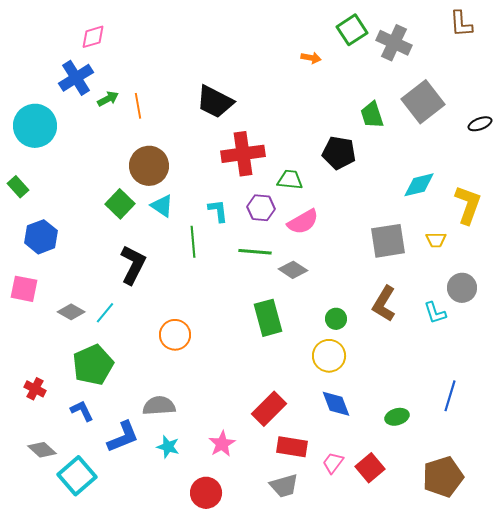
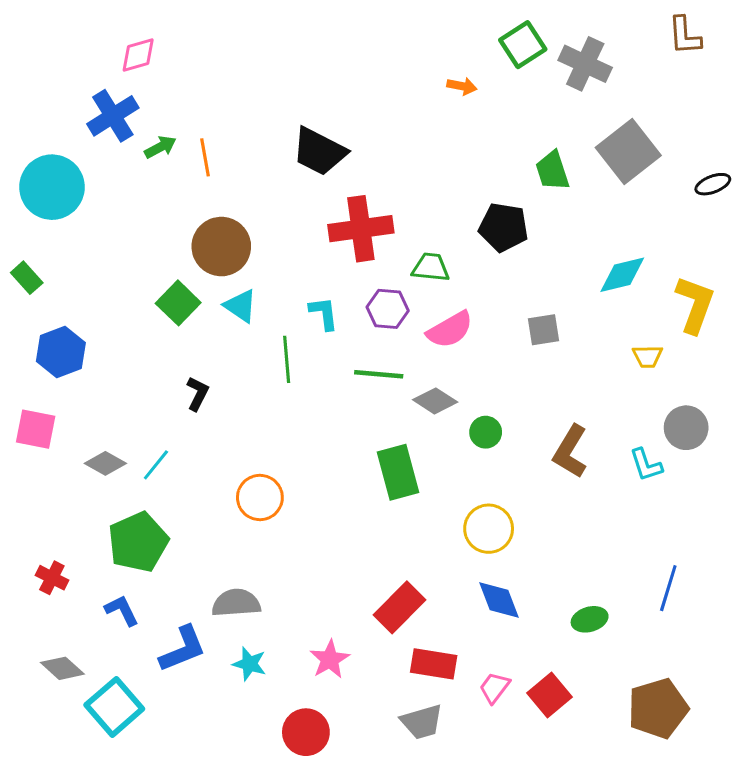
gray square: (388, 241) -> (544, 330), moved, size x0.6
black L-shape: (133, 265) -> (198, 394), size x0.6
green circle: (336, 319) -> (486, 432), moved

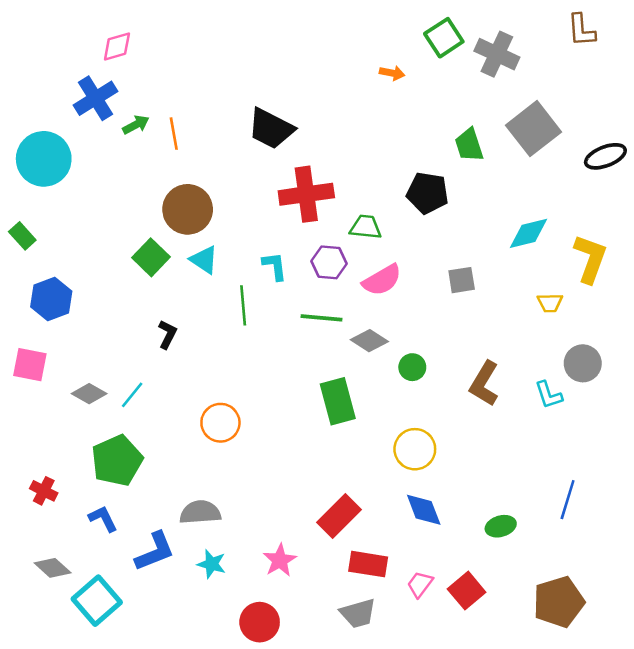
black ellipse: (713, 184) -> (605, 156), size x1.4

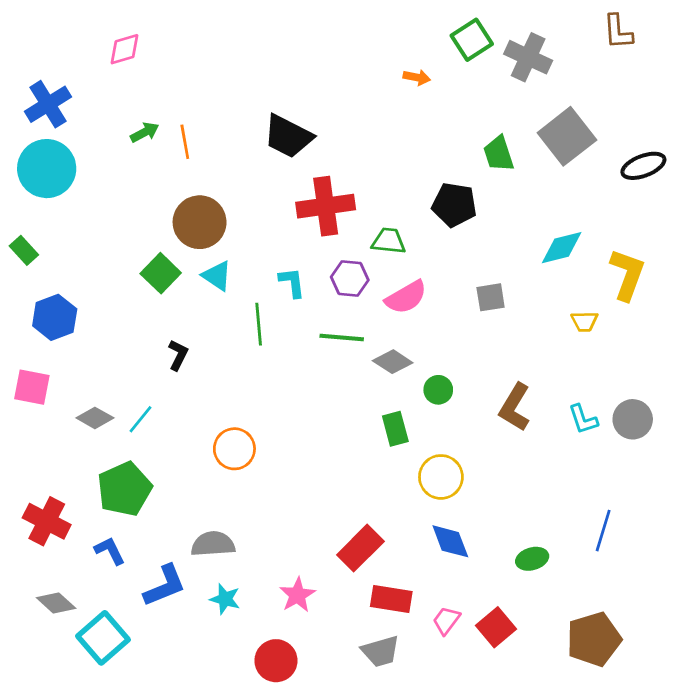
blue cross: (95, 98) -> (48, 104), moved
gray circle: (583, 363) -> (633, 419), moved
green rectangle: (338, 401) -> (395, 429), moved, size x0.7
red cross: (44, 491) -> (47, 521), size x1.6

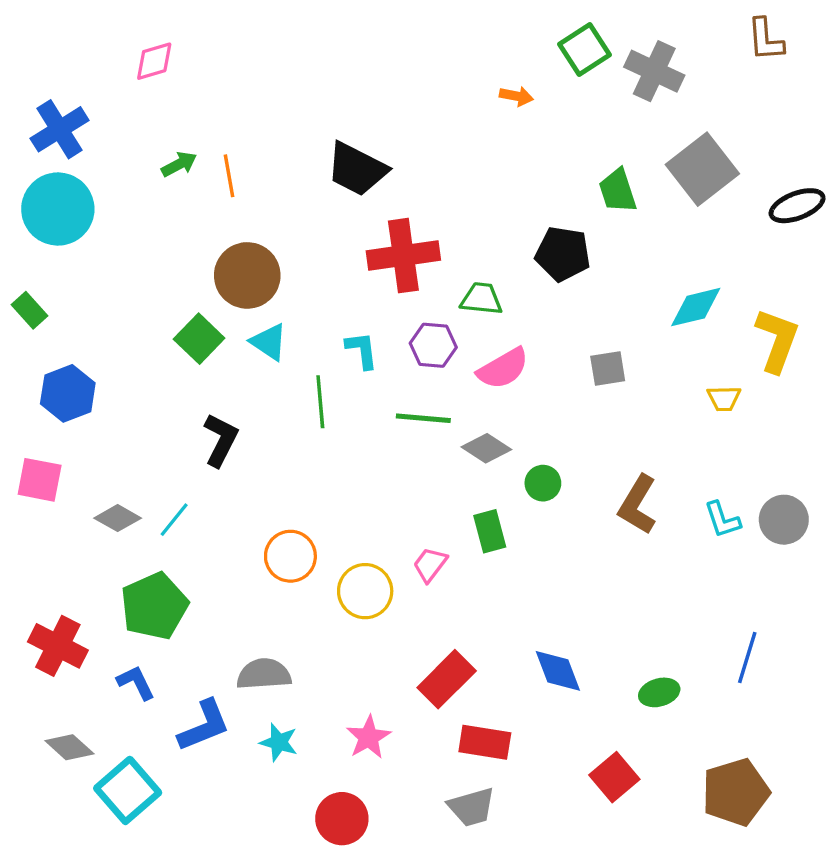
black L-shape: (178, 355) -> (221, 440), size x1.4
yellow circle: (441, 477) -> (365, 591), moved
pink trapezoid: (446, 620) -> (430, 565), moved

